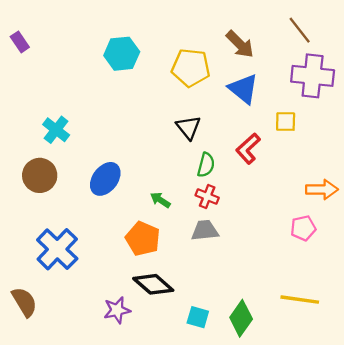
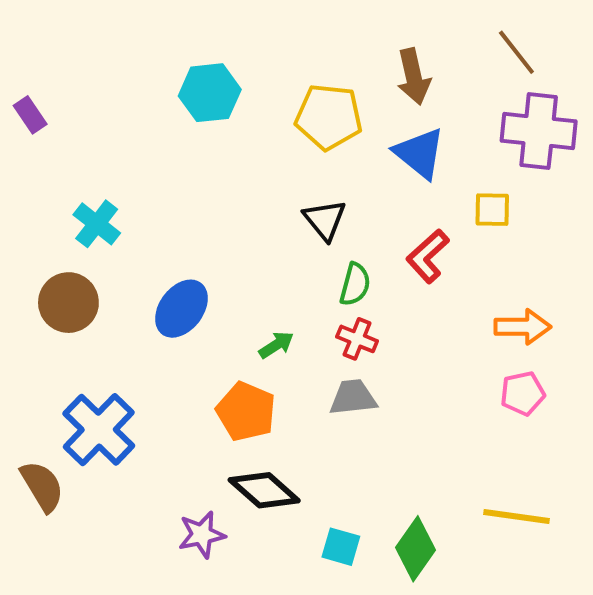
purple rectangle: (20, 42) -> (30, 115), moved
brown arrow: (240, 44) -> (414, 77), turned 32
orange arrow: (322, 189) -> (523, 327), moved
green arrow: (160, 200) -> (276, 345), turned 114
brown semicircle: (24, 302) -> (42, 486), moved

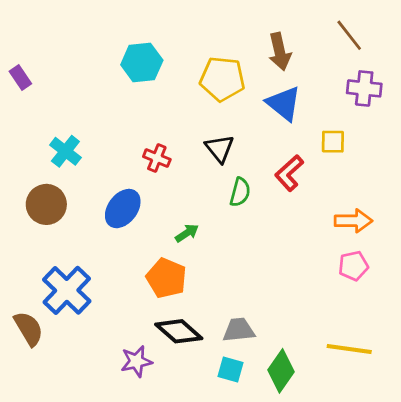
purple cross: (539, 131) -> (364, 88), size x0.7
red cross: (357, 339) -> (157, 158), moved
gray trapezoid: (353, 397) -> (239, 330), moved

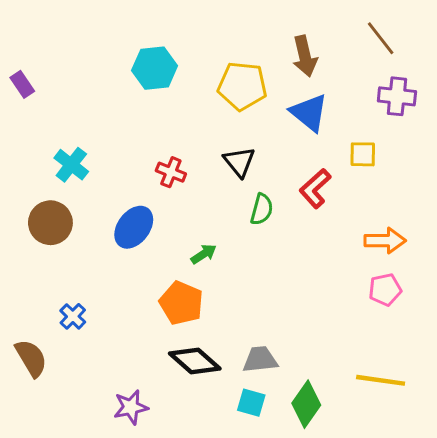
blue cross: (67, 290) -> (73, 316), size x0.5
purple star: (136, 361) -> (131, 407), moved

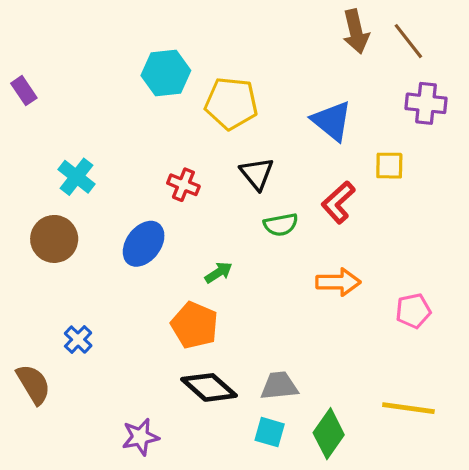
brown arrow: (305, 56) -> (356, 32), moved
yellow pentagon: (242, 86) -> (231, 103), moved
green semicircle: (262, 209) -> (281, 225), turned 64
orange arrow: (385, 241) -> (338, 282), moved

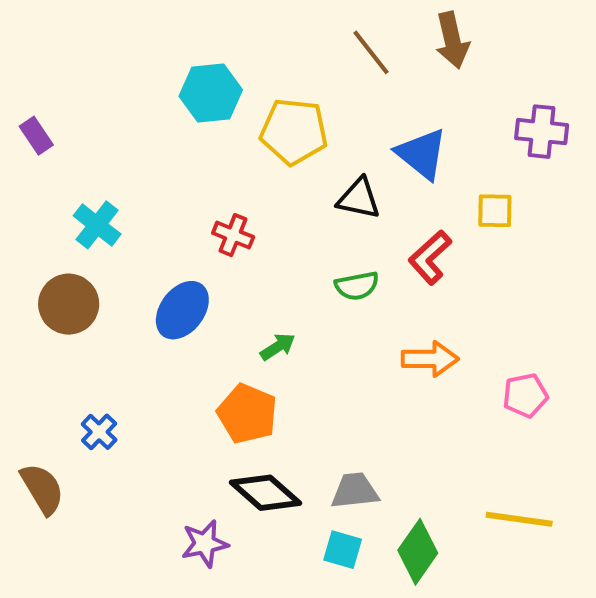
brown line: (408, 41) -> (371, 52), moved
purple rectangle: (24, 91) -> (36, 136), moved
black triangle: (257, 174) -> (359, 199), moved, turned -39
purple star: (140, 437) -> (205, 544), moved

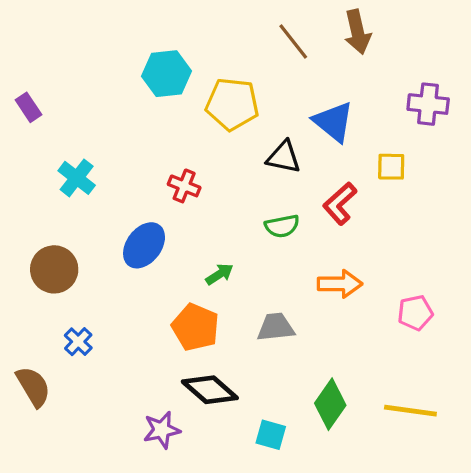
brown circle: (69, 304) -> (54, 269), moved
gray trapezoid: (355, 491) -> (276, 327), moved
green diamond: (418, 552) -> (330, 404), moved

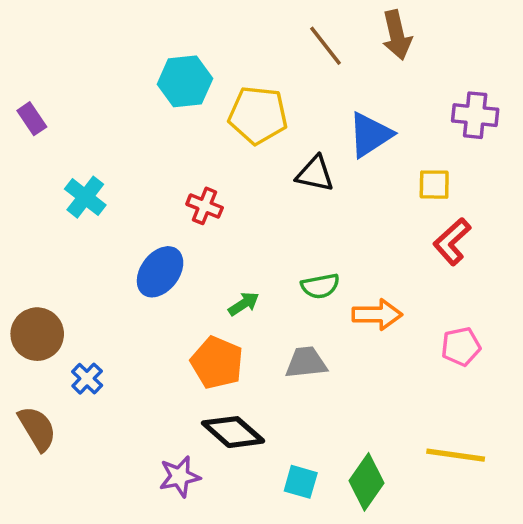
blue triangle: (333, 122) -> (370, 135), turned 48
red L-shape: (340, 204) -> (452, 242), moved
green semicircle: (282, 226) -> (320, 286), moved
brown circle: (54, 269) -> (37, 334), moved
green diamond: (330, 404) -> (367, 482), moved

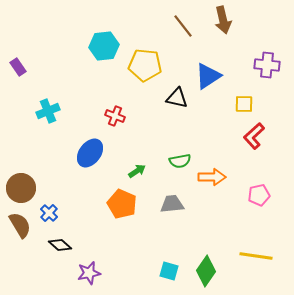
cyan cross: (85, 197) -> (48, 111), turned 30
brown semicircle: (37, 428) -> (20, 225), moved
black diamond: (233, 432) -> (60, 245), moved, size x0.7
purple star: (180, 477) -> (89, 273), moved

